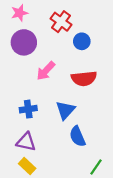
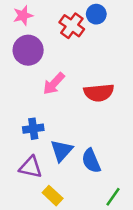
blue circle: (82, 41) -> (96, 14), moved
blue triangle: (65, 110) -> (62, 150), moved
yellow rectangle: (27, 166) -> (53, 196), moved

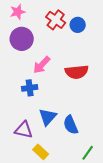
blue circle: (96, 14) -> (78, 25), moved
blue cross: (33, 129) -> (30, 88), moved

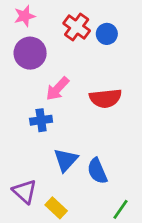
purple triangle: (24, 130) -> (25, 191), moved, turned 30

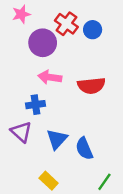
purple circle: (30, 53) -> (43, 43), moved
pink arrow: (57, 89) -> (50, 77), turned 55
purple triangle: (25, 191) -> (21, 132), moved

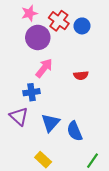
pink star: (21, 14) -> (29, 13), moved
pink arrow: (50, 77) -> (44, 68), turned 120
red semicircle: (91, 86) -> (81, 75), size x0.6

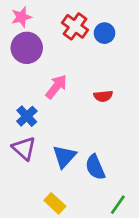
pink star: (29, 13) -> (21, 17), moved
purple circle: (38, 37) -> (27, 48), moved
blue cross: (31, 92) -> (27, 116), moved, turned -35

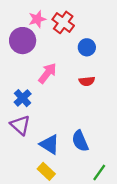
pink star: (21, 17) -> (37, 19), moved
blue circle: (105, 33) -> (87, 47), moved
blue triangle: (64, 156) -> (50, 144), moved, turned -40

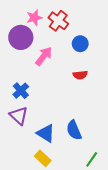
pink arrow: (47, 73) -> (44, 56), moved

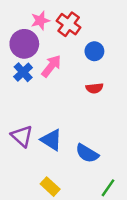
blue cross: (21, 91) -> (23, 72), moved
blue semicircle: (74, 130) -> (87, 153), turned -36
blue triangle: (46, 133) -> (51, 140), moved

